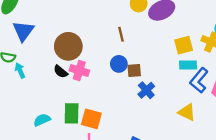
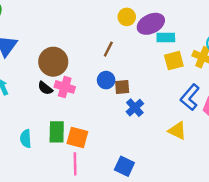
brown line: (121, 34) -> (108, 49), turned 40
cyan rectangle: (188, 65) -> (166, 38), moved
cyan semicircle: (42, 120) -> (26, 139), turned -70

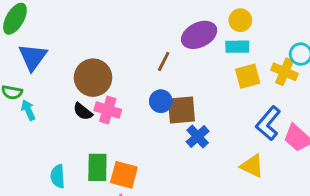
yellow circle: (127, 17) -> (240, 20), moved
purple ellipse: (151, 24) -> (199, 35), moved
brown square: (122, 87) -> (181, 110), size x1.5

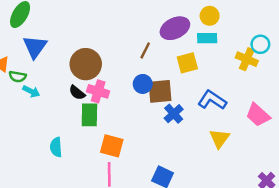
yellow square: (248, 76) -> (187, 63), moved
cyan arrow: (28, 110) -> (31, 91), turned 140
blue L-shape: (268, 123) -> (212, 100), moved, turned 84
yellow triangle: (252, 166) -> (220, 138), turned 40
green rectangle: (97, 167) -> (89, 115), moved

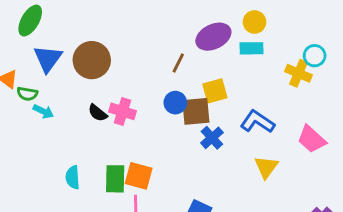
yellow square: (187, 63) -> (215, 91), moved
brown circle: (86, 64) -> (92, 60), moved
green rectangle: (89, 115) -> (115, 179), moved

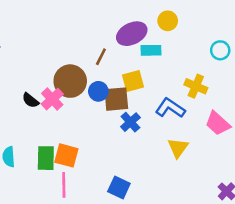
cyan rectangle: (252, 48) -> (151, 50), moved
brown circle: (92, 60) -> (70, 81), moved
yellow cross: (298, 73) -> (196, 86), moved
pink cross: (123, 111) -> (52, 99), turned 30

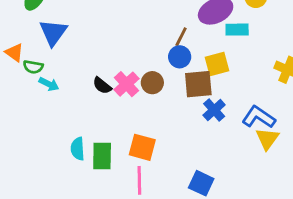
brown circle: (70, 81) -> (152, 83), moved, size x0.6
blue circle: (98, 91) -> (180, 57), moved
blue L-shape: (170, 108) -> (259, 117), moved
green rectangle: (46, 158) -> (102, 156), moved

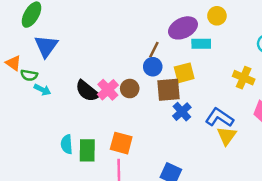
black semicircle: (102, 86) -> (87, 91), size x1.5

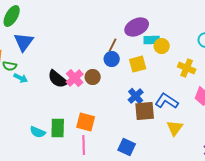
yellow circle: (217, 16) -> (162, 46), moved
brown square: (168, 90) -> (145, 111), moved
yellow triangle: (227, 136) -> (175, 128), moved
cyan semicircle: (67, 144) -> (38, 132), moved, turned -63

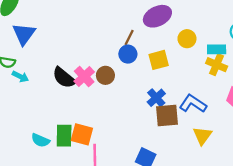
cyan rectangle: (152, 40) -> (217, 49), moved
orange square: (86, 122) -> (82, 134), moved

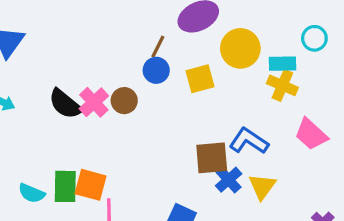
yellow circle: (187, 39) -> (240, 48), size x1.5
blue cross: (156, 98) -> (229, 180), moved

